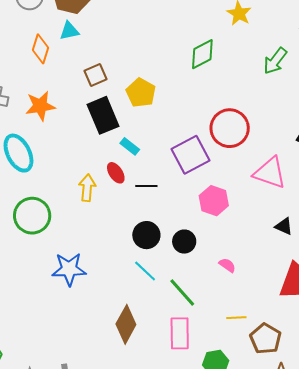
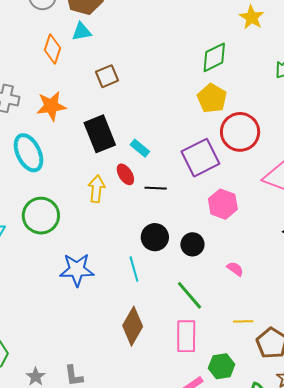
yellow pentagon: (141, 93) -> (212, 98), moved
black rectangle: (103, 115) -> (100, 134), moved
cyan line: (145, 271) -> (134, 269), moved, turned 30

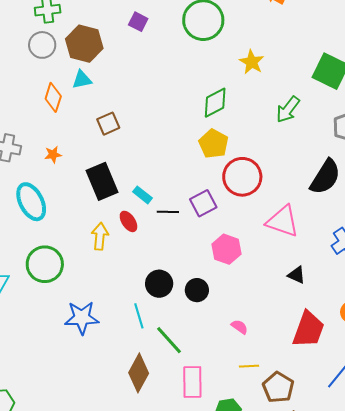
orange star: (51, 106) -> (53, 154), size x0.6
purple square: (200, 158) -> (203, 203), size x0.7
black line: (156, 188) -> (168, 212), moved
pink semicircle: (235, 269) -> (240, 327), moved
green line: (190, 295) -> (169, 340), moved

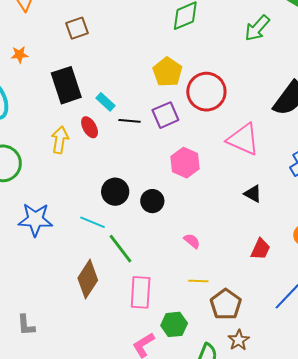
yellow pentagon: (214, 144) -> (167, 72), moved
cyan line: (139, 316) -> (92, 222), turned -55
red trapezoid: (308, 329) -> (260, 249), size x0.6

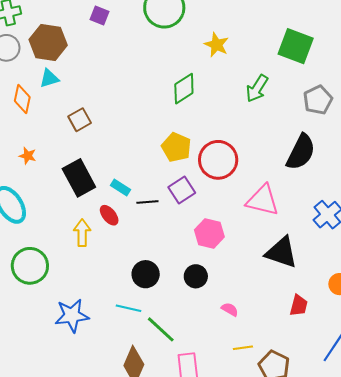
orange star: (20, 55) -> (28, 156), turned 30
black triangle: (253, 194) -> (282, 252), size x1.8
black circle: (152, 201) -> (196, 276), moved

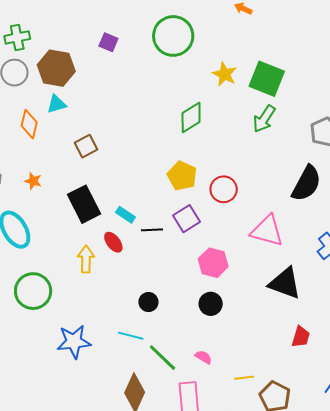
green square: (296, 46) -> (267, 79), moved
red circle: (218, 160) -> (224, 189), size x0.7
black circle: (146, 274) -> (148, 302), size x0.7
black circle: (196, 276) -> (211, 304), moved
pink semicircle: (230, 309) -> (203, 357), moved

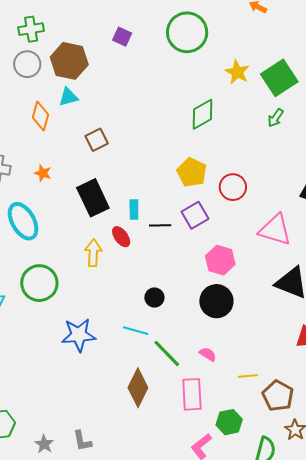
green square: (267, 79) -> (279, 78), turned 33
green arrow: (264, 119) -> (276, 118), size x0.7
cyan rectangle: (125, 215) -> (134, 210), turned 54
black circle: (211, 304) -> (216, 301), size x1.4

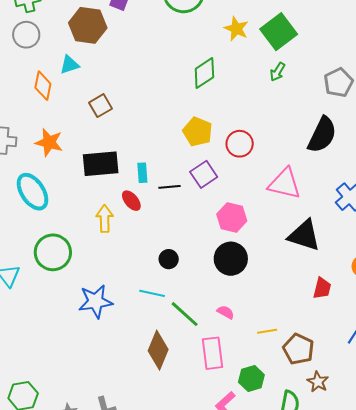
brown hexagon: (69, 61) -> (88, 25), moved
orange star: (43, 173) -> (49, 142), size x1.6
black rectangle: (93, 198) -> (101, 164), turned -66

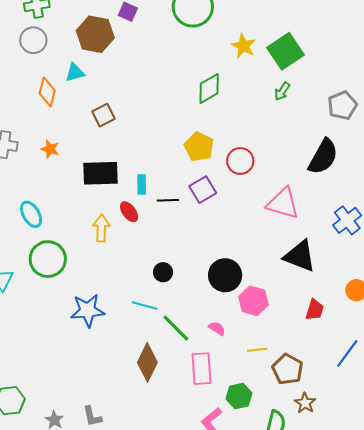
orange star: (49, 142) -> (50, 149), size x0.7
cyan ellipse: (32, 192) -> (31, 214), moved, size x0.7
pink hexagon: (232, 217) -> (253, 301), moved

